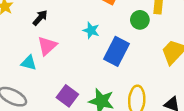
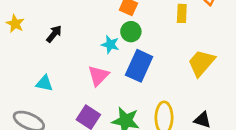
green circle: (140, 20) -> (131, 32), moved
pink triangle: (47, 46) -> (98, 76), moved

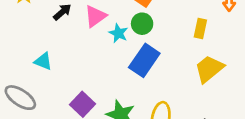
yellow rectangle: (182, 13) -> (200, 28), moved
pink triangle: (98, 76) -> (95, 16), moved

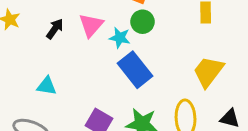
blue rectangle: (144, 60) -> (135, 70), moved, turned -60
yellow trapezoid: (209, 69) -> (208, 72), moved

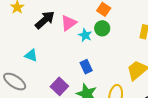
black arrow: (55, 29) -> (45, 20), size x1.5
blue rectangle: (135, 70) -> (86, 67), moved, size x0.6

